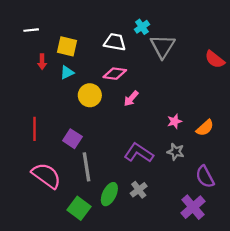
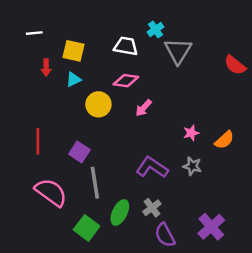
purple semicircle: (205, 177) -> (165, 235), moved

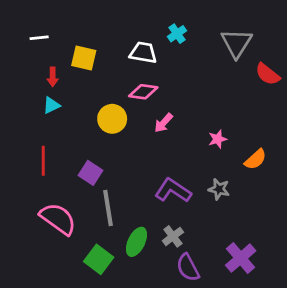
gray triangle: (178, 51) -> (237, 43), moved
cyan triangle: (73, 79) -> (51, 105), moved
pink star: (191, 133) -> (218, 139), moved

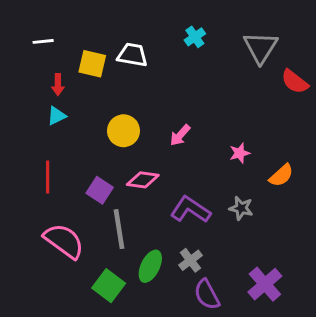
white trapezoid: (143, 53) -> (132, 55), moved
pink diamond: (143, 92) -> (143, 180), moved

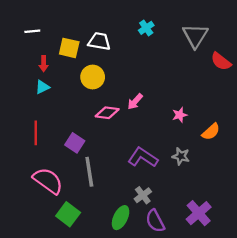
yellow circle: (123, 131) -> (93, 77), moved
pink diamond: (143, 180) -> (107, 113), moved
green ellipse: (150, 266) -> (121, 218), moved
green square: (109, 286) -> (68, 214), moved

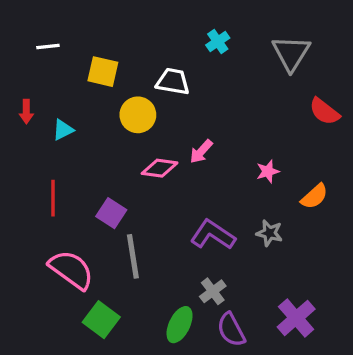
white trapezoid: (99, 41) -> (173, 82), moved
red semicircle: (221, 61) -> (324, 111), moved
red arrow: (44, 64) -> (26, 111), moved

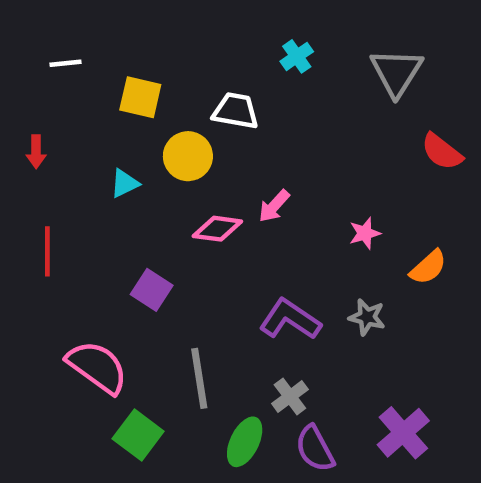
cyan triangle: (63, 130) -> (124, 183), moved
red line: (53, 198) -> (47, 251), moved
gray line: (133, 256) -> (199, 378), moved

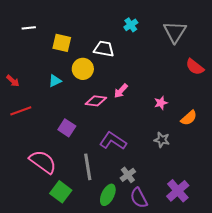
red arrow: (36, 152) -> (13, 81), moved, turned -48
red line: (47, 251) -> (21, 111), turned 70
purple L-shape: (290, 319) -> (113, 141), moved

